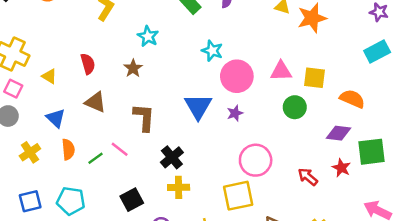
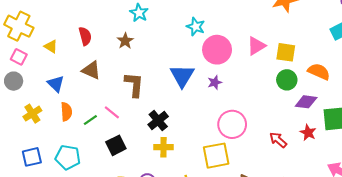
pink triangle: (281, 71) -> (256, 46), turned -30
green circle: (295, 107) -> (287, 80), moved
black square: (132, 200) -> (116, 145), moved

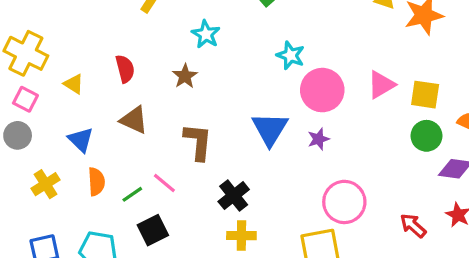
black square: (116, 145) -> (153, 230), moved

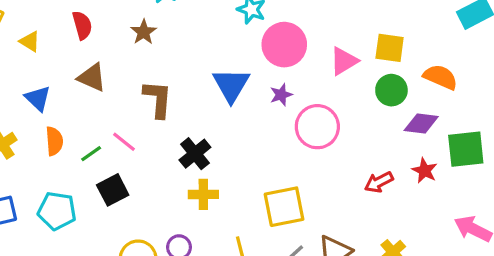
pink triangle: (381, 85) -> (344, 61), moved
pink circle: (344, 202) -> (317, 127), moved
red arrow: (413, 226) -> (379, 182), turned -68

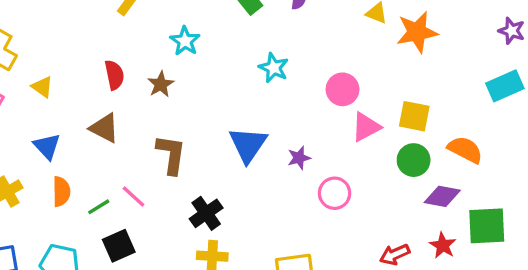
red semicircle: (82, 25) -> (114, 75), moved
pink circle: (284, 45) -> (342, 89), moved, size x0.7
pink circle: (317, 127) -> (335, 193), size x0.7

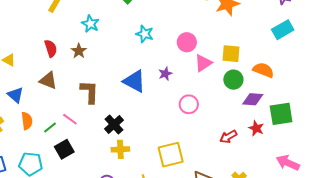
blue triangle: (248, 145) -> (134, 81), turned -30
purple star: (299, 158) -> (165, 74), moved

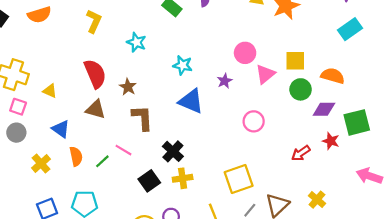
cyan star: (145, 34) -> (183, 65), moved
red semicircle: (51, 48) -> (95, 74), size x1.5
brown star: (79, 51) -> (128, 87), moved
purple star: (165, 74) -> (225, 81), moved
black square: (64, 149) -> (149, 181), moved

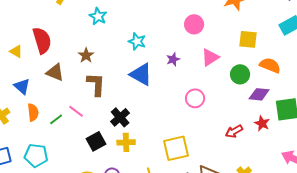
pink circle: (245, 53) -> (194, 24), moved
yellow square: (295, 61) -> (248, 39), moved
red semicircle: (95, 74) -> (42, 40), moved

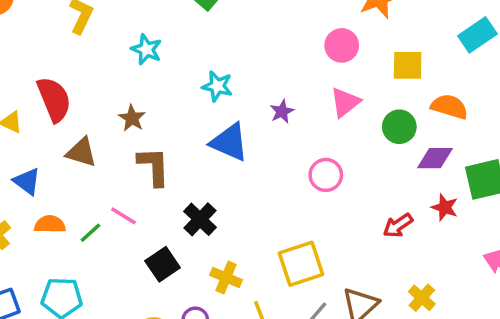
pink circle: (194, 24) -> (342, 45), moved
orange semicircle: (33, 112) -> (50, 224), turned -78
yellow cross: (126, 142) -> (226, 278), moved, turned 30

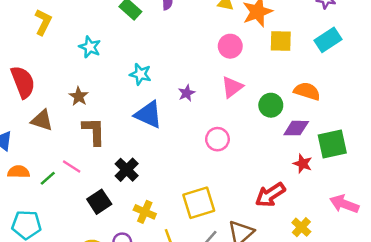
yellow square: (408, 65) -> (281, 41), moved
red arrow: (398, 226) -> (270, 195), moved, size x1.4
yellow cross: (422, 298) -> (301, 227), moved

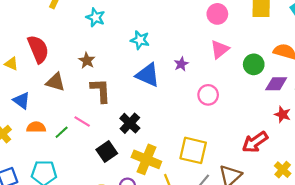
purple star: (187, 93) -> (181, 64), moved
yellow square: (199, 203) -> (193, 150), turned 32
yellow cross: (145, 212) -> (146, 159), size x1.5

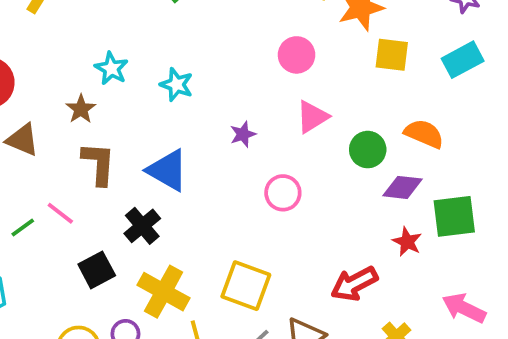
pink circle: (217, 14) -> (297, 55), moved
cyan star: (95, 17) -> (111, 68), moved
blue triangle: (148, 75) -> (168, 170), moved

